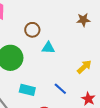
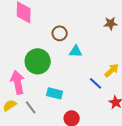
blue line: (60, 89) -> (96, 83), moved

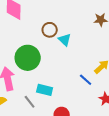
cyan triangle: (76, 51) -> (65, 40), moved, turned 40
gray line: (31, 107) -> (30, 102), moved

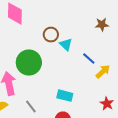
blue line: (86, 80) -> (89, 59), moved
cyan rectangle: (45, 90) -> (65, 96), moved

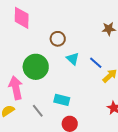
cyan triangle: (66, 45) -> (73, 59), moved
cyan rectangle: (65, 96) -> (62, 100), moved

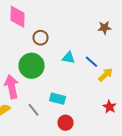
brown circle: (58, 39) -> (40, 38), moved
cyan triangle: (73, 59) -> (68, 58), turned -32

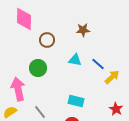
brown star: (104, 28) -> (83, 30), moved
green circle: (32, 66) -> (38, 68), size x0.7
cyan rectangle: (58, 99) -> (76, 101), moved

